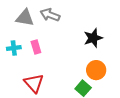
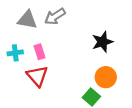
gray arrow: (50, 15) -> (55, 16), turned -54
red triangle: (34, 83) -> (37, 76), moved

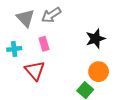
gray triangle: (27, 20) -> (25, 18), turned 36
pink rectangle: (39, 52) -> (44, 44), moved

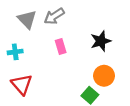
pink rectangle: (44, 44) -> (61, 46), moved
red triangle: (35, 71) -> (22, 84), moved

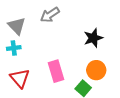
gray triangle: (27, 19) -> (17, 26), moved
pink rectangle: (61, 46) -> (56, 71), moved, size x1.5

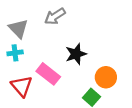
black star: (93, 38) -> (76, 54), moved
pink rectangle: (56, 71) -> (48, 74), moved, turned -35

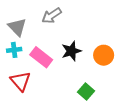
pink rectangle: (48, 74) -> (41, 57), moved
orange circle: (106, 77) -> (104, 55), moved

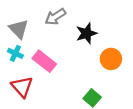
cyan cross: (14, 50) -> (15, 53), turned 32
black star: (71, 51) -> (87, 33), moved

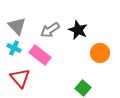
gray arrow: (55, 17) -> (50, 30), moved
black star: (87, 33) -> (78, 30), turned -30

